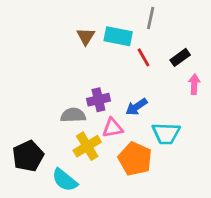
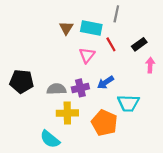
purple cross: (98, 100) -> (80, 88), moved
pink triangle: (113, 128) -> (87, 55), moved, turned -42
yellow cross: (87, 146) -> (67, 113), turned 30
black pentagon: (28, 156) -> (22, 81), moved, turned 30

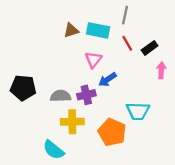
brown triangle: (66, 28) -> (71, 30), turned 40
red line: (111, 44) -> (127, 43), moved
blue arrow: (105, 82) -> (107, 80), moved

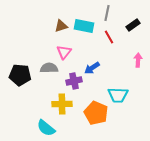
black rectangle: (150, 48) -> (133, 25), moved
pink triangle: (93, 60) -> (64, 52), moved
gray semicircle: (61, 96) -> (49, 68), moved

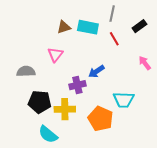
pink triangle: (64, 52) -> (55, 55), moved
pink arrow: (138, 60) -> (145, 63), turned -40
gray semicircle: (49, 68) -> (26, 71), moved
black pentagon: (20, 75) -> (40, 102), moved

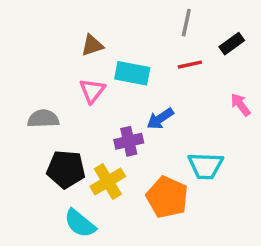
brown triangle: (64, 27) -> (92, 45), moved
cyan rectangle: (88, 27) -> (132, 73), moved
red line: (114, 39) -> (190, 65), turned -72
yellow cross: (65, 109) -> (108, 181), turned -30

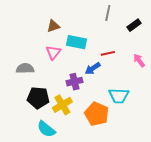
red line: (190, 65) -> (108, 53), moved

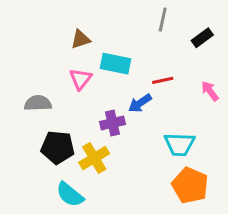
orange pentagon: (97, 114) -> (190, 185), moved

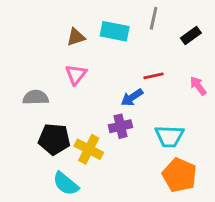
cyan rectangle: (116, 64) -> (115, 31), moved
purple cross: (112, 123) -> (120, 126), moved
yellow cross: (94, 158) -> (89, 149), turned -32

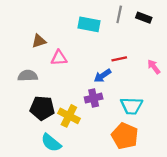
black rectangle: (191, 36) -> (144, 18), moved, turned 56
brown triangle: (76, 37) -> (39, 41), moved
pink triangle: (76, 74) -> (59, 58), turned 48
orange pentagon: (179, 175) -> (125, 136), moved

